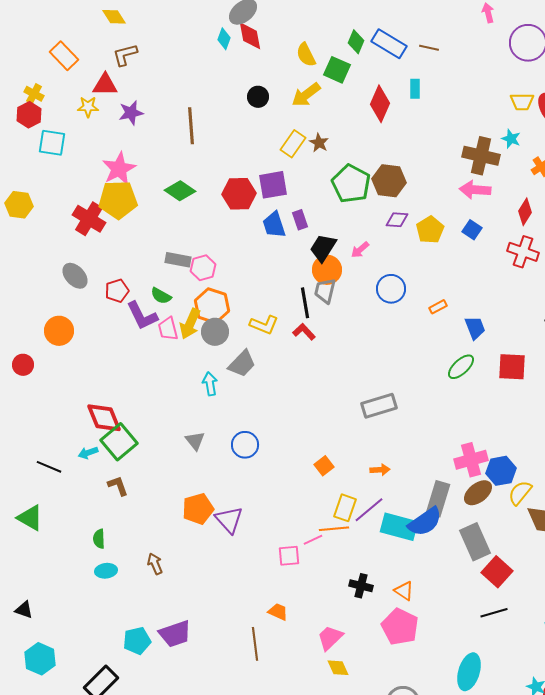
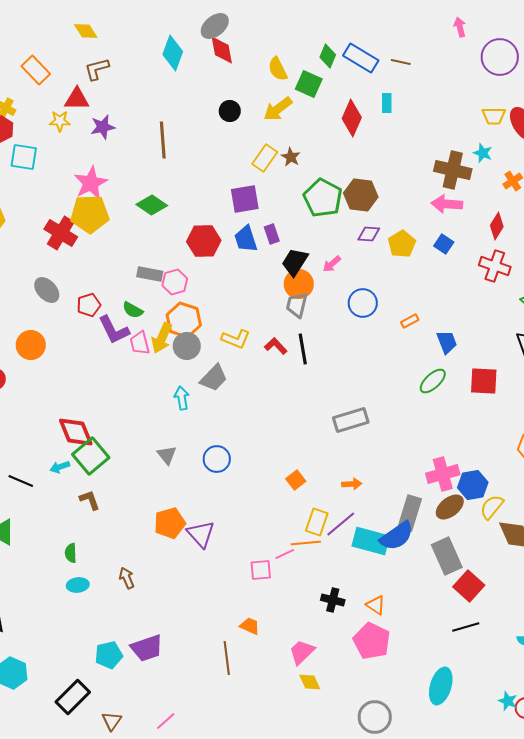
cyan diamond: (224, 39) -> (173, 53), moved, size x1.6
red hexagon: (239, 194) -> (204, 241), moved
black line: (305, 303) -> (303, 349), moved

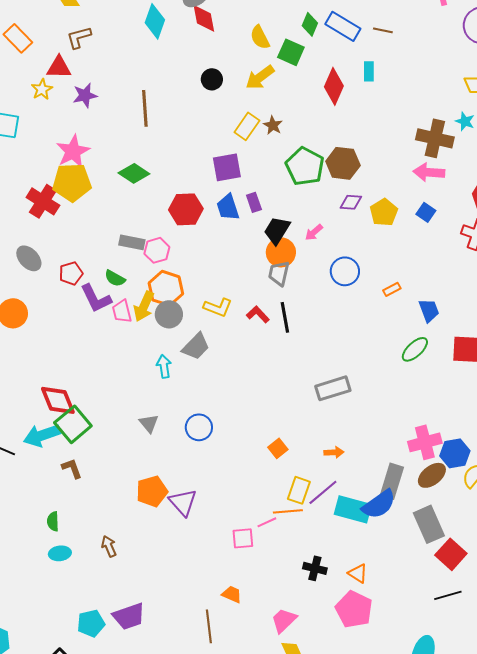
yellow star: (60, 121) -> (42, 89), turned -30
cyan arrow: (60, 467) -> (42, 435), size x1.8

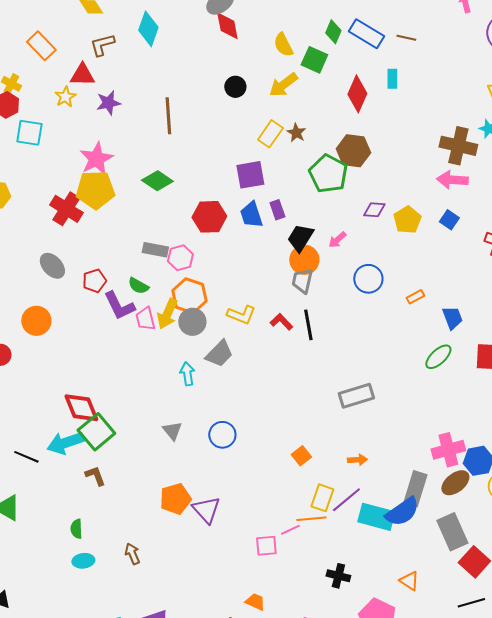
cyan diamond: (155, 21) -> (148, 29), moved
brown hexagon: (343, 163) -> (353, 151), moved
orange triangle: (358, 573) -> (409, 581), moved

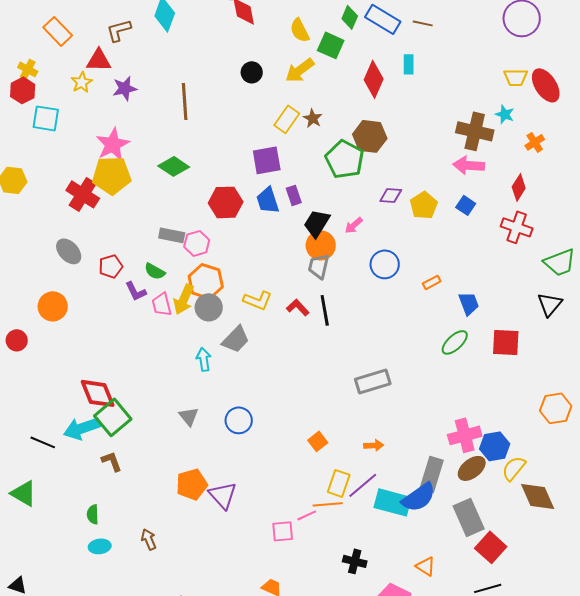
purple L-shape: (119, 306) -> (136, 291), size x0.7

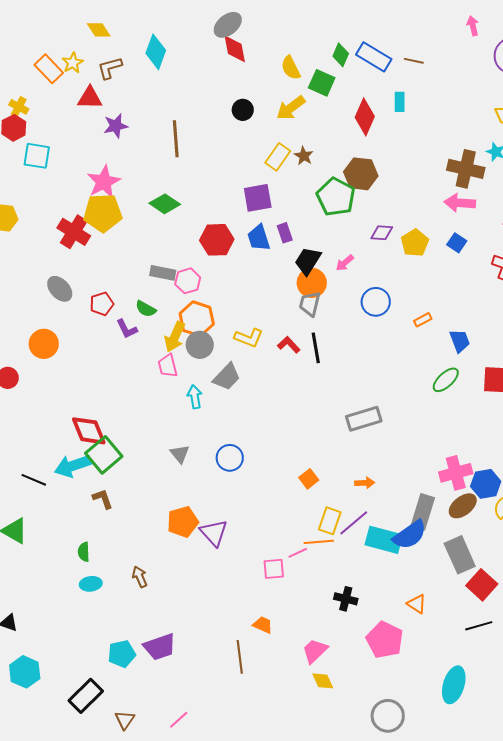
yellow star: (82, 82) -> (73, 63), moved
pink trapezoid: (162, 304) -> (168, 366), moved

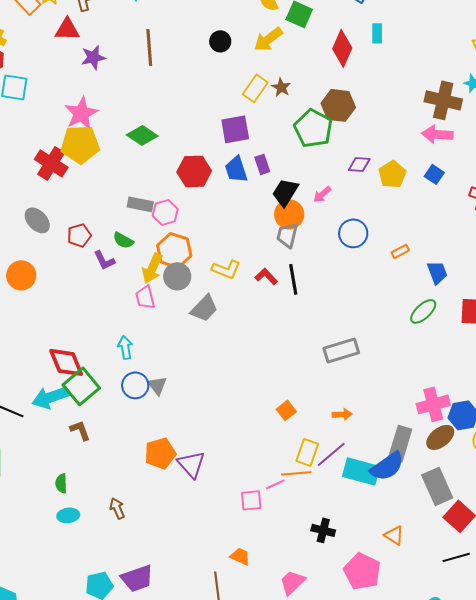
brown line: (176, 139) -> (149, 47), moved
cyan arrow: (195, 397) -> (125, 347), moved
blue circle: (230, 458) -> (135, 385), moved

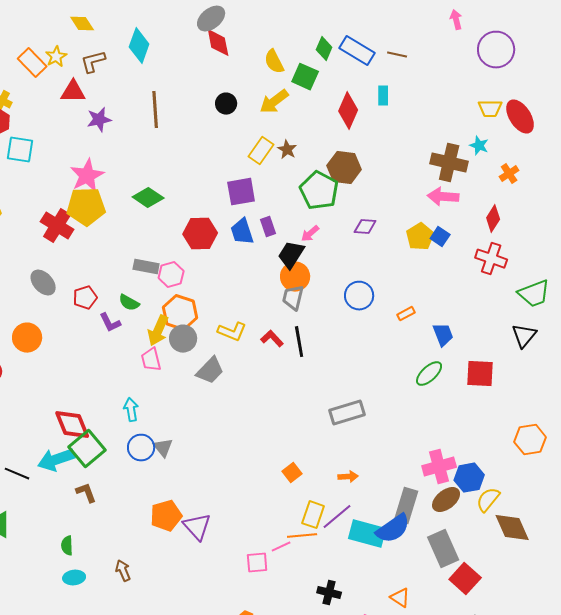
yellow pentagon: (392, 174) -> (420, 237), moved
pink arrow: (322, 194) -> (310, 234), moved

